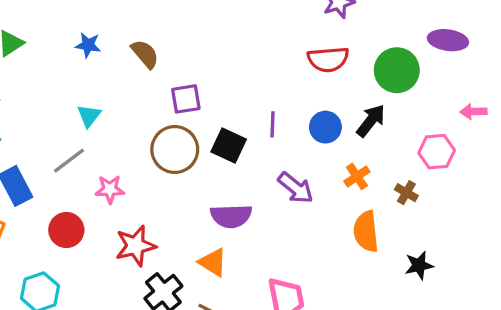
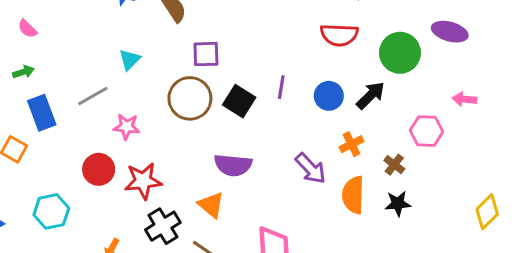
cyan triangle: (89, 116) -> (130, 60), moved
purple arrow: (296, 188) -> (311, 169), moved
red circle: (66, 230) -> (99, 169), moved
black star: (419, 265) -> (398, 203), moved

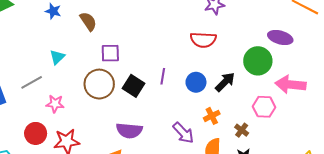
green circle: (400, 53) -> (258, 61), moved
pink arrow: (465, 99) -> (291, 85), size x1.8

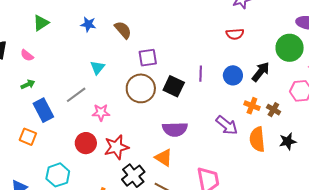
red semicircle: (203, 40) -> (235, 34), size x0.7
orange cross: (212, 116) -> (252, 106), turned -35
brown cross: (242, 130) -> (273, 110), moved

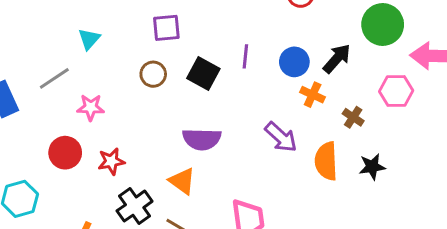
brown circle: (141, 88) -> (153, 74), size x0.6
orange cross: (252, 106) -> (313, 95), moved
red star: (116, 147) -> (111, 161), size x0.7

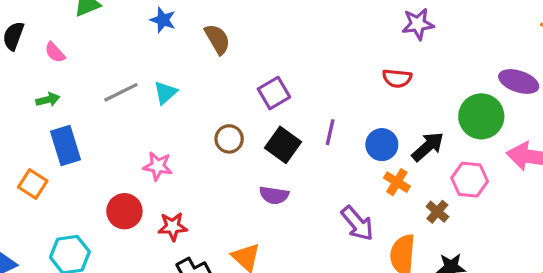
purple square: (166, 28) -> (274, 93), moved, turned -32
gray line: (54, 78) -> (121, 92), moved
pink hexagon: (396, 91) -> (470, 180), moved
purple semicircle: (202, 139) -> (274, 195), moved, size x0.7

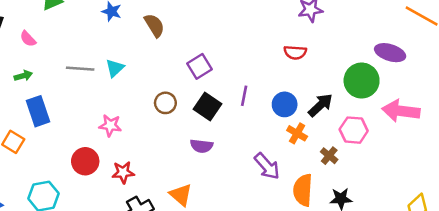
gray line: (121, 92) -> (80, 69), turned 32

